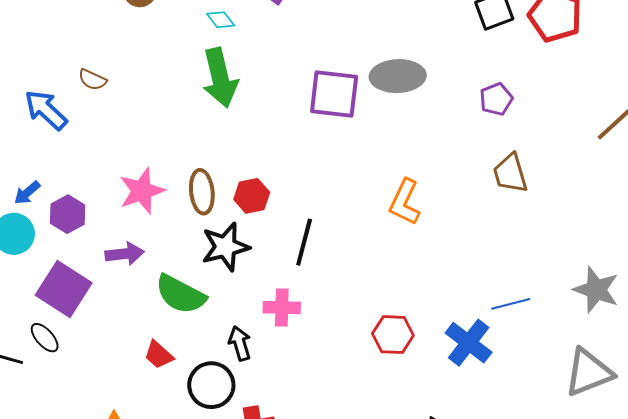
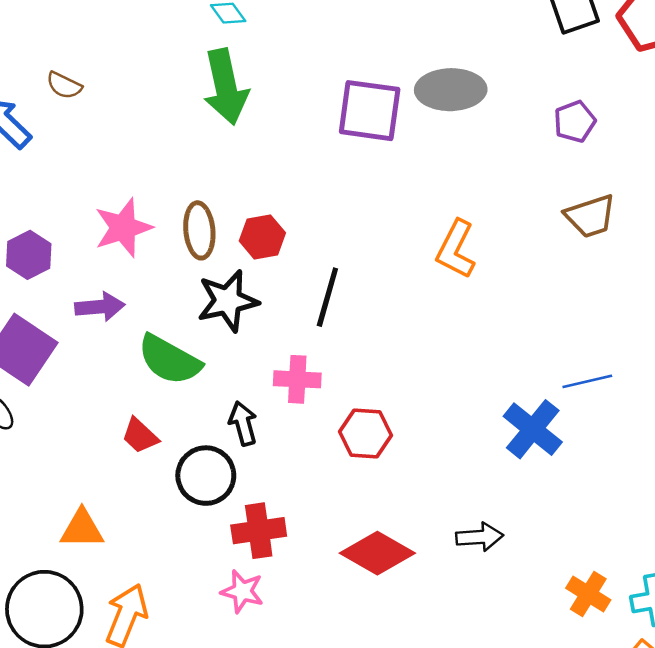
brown trapezoid: (510, 173) -> (590, 216), turned -93
red hexagon: (393, 335) -> (366, 434), moved

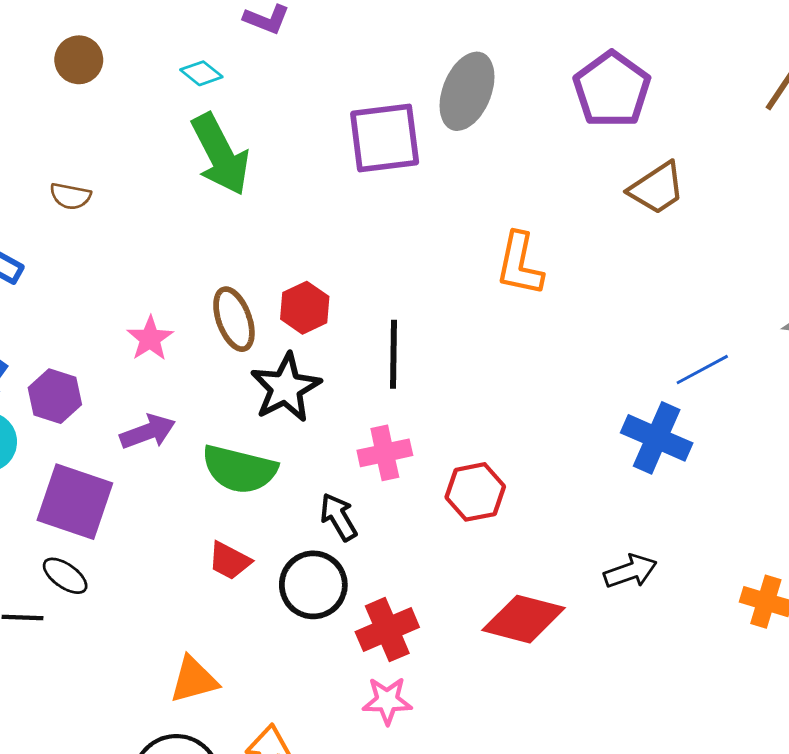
brown semicircle: (64, 85) -> (70, 196), moved
gray ellipse: (451, 90) -> (467, 91), turned -52
purple pentagon: (575, 122) -> (612, 90), size x1.6
pink star: (123, 228) -> (150, 339), size x0.7

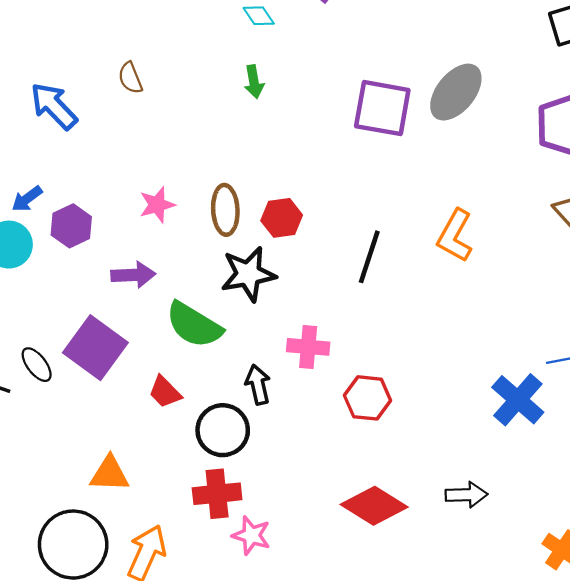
green arrow: (220, 154) -> (254, 82), size x0.5
brown semicircle: (70, 196) -> (130, 78), turned 40
black line: (393, 354) -> (369, 257), moved
purple square: (75, 502) -> (95, 348), moved
red cross: (387, 630) -> (217, 494), moved

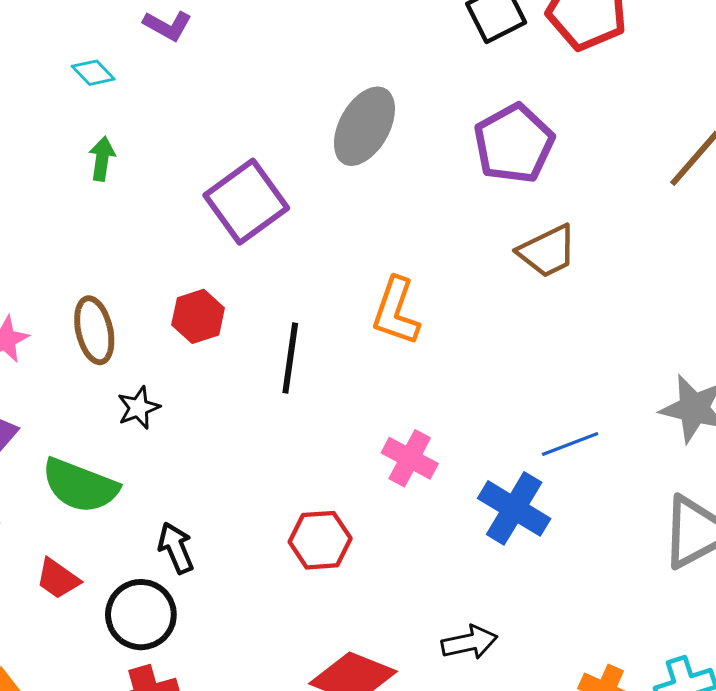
green arrow: (254, 82) -> (102, 159), turned -152
purple square: (382, 108) -> (246, 202), moved, turned -36
red hexagon: (282, 218) -> (198, 316), moved
black star: (248, 274) -> (139, 408), size x0.6
pink cross: (308, 347) -> (410, 458), moved, turned 33

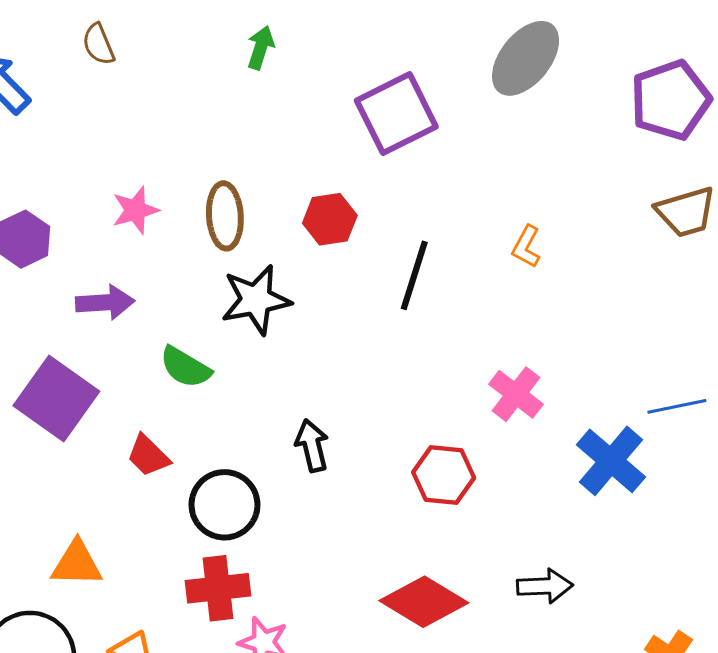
orange L-shape: (396, 311) -> (526, 247), size x0.6
black star: (139, 408) -> (256, 300), size x1.6
green semicircle: (80, 486) -> (185, 367), size x0.7
red hexagon: (320, 540) -> (444, 475), moved
black arrow: (176, 548) -> (312, 446), moved

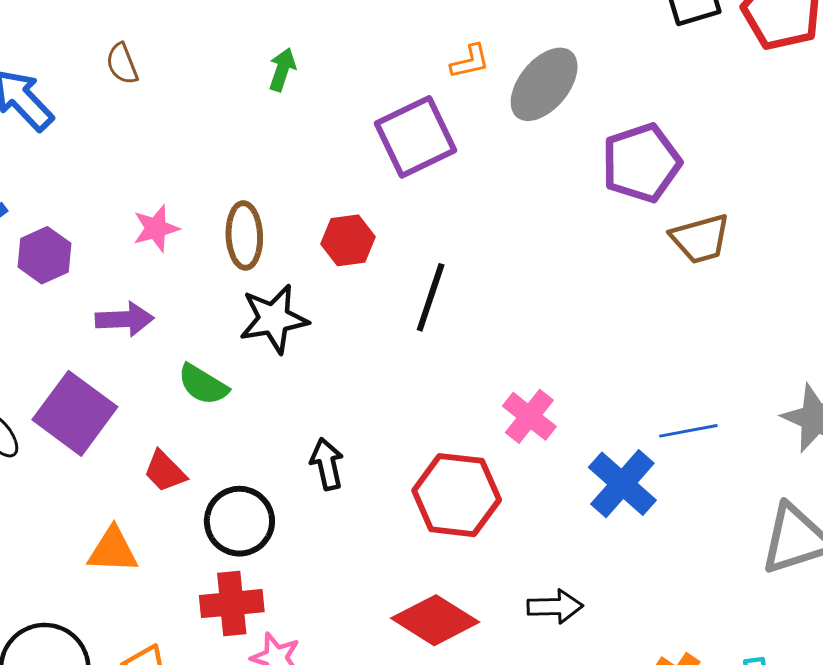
purple pentagon: (671, 100) -> (641, 163), moved
orange L-shape: (526, 247) -> (470, 61), moved, turned -132
red hexagon: (444, 475) -> (457, 495), size x1.4
orange triangle: (77, 564) -> (113, 550), moved

